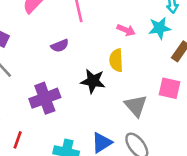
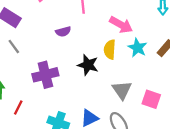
cyan star: (160, 28) -> (137, 48), moved, turned 30
pink arrow: (126, 30) -> (121, 25), size x1.5
pink square: (170, 88) -> (151, 99), moved

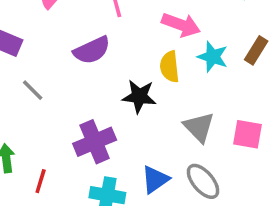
purple semicircle: (63, 32) -> (92, 50), size x1.5
gray line: (14, 47) -> (33, 90), moved
purple cross: (45, 75) -> (95, 142), moved

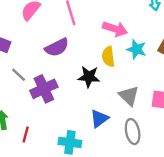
purple cross: (95, 142) -> (44, 89), moved
blue triangle: (155, 179) -> (99, 119), moved
gray ellipse: (203, 181) -> (133, 132), turned 30

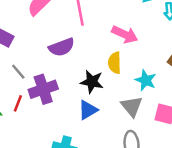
cyan star: (136, 49) -> (146, 80), moved
blue triangle: (99, 119) -> (88, 110), moved
red line: (26, 135) -> (18, 103), moved

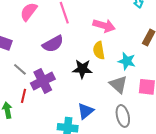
blue triangle: (88, 110) -> (86, 111), moved

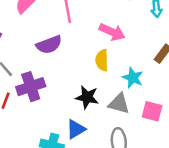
black star: (82, 69) -> (87, 97), moved
gray triangle: (118, 84) -> (119, 104), turned -36

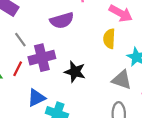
black star: (87, 97) -> (75, 72), moved
blue triangle: (76, 129) -> (36, 98), moved

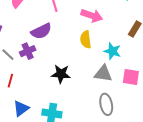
purple cross: (42, 58) -> (28, 51), moved, size x0.7
blue triangle: (36, 98) -> (21, 108), moved

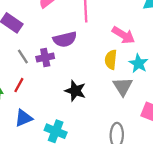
cyan star: (112, 51) -> (138, 63), moved
gray triangle: (103, 74) -> (123, 87), moved, turned 36

